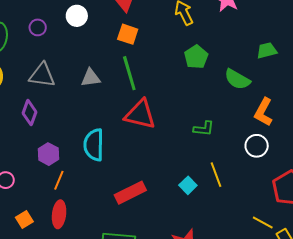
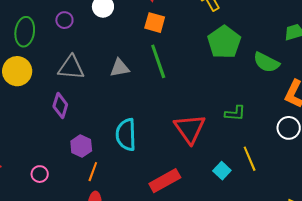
green pentagon: (196, 57) -> (224, 42), size x1.4
red triangle: (140, 114) -> (190, 129), moved, turned 44

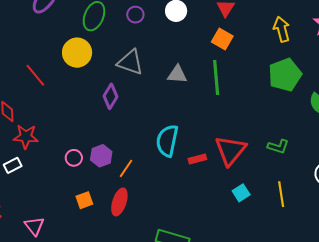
purple hexagon: (81, 146) -> (101, 156), moved
cyan square: (222, 171) -> (241, 193), moved
red rectangle: (165, 181) -> (197, 159), moved, size x0.6

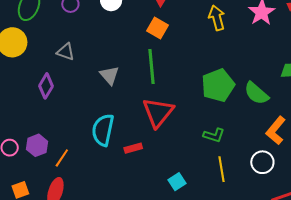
gray triangle: (130, 62) -> (66, 52), size x0.7
gray triangle: (177, 74) -> (109, 75), moved, turned 45
green pentagon: (285, 75) -> (218, 85), moved
red triangle: (230, 150) -> (158, 112), moved
yellow line: (281, 194) -> (222, 169), moved

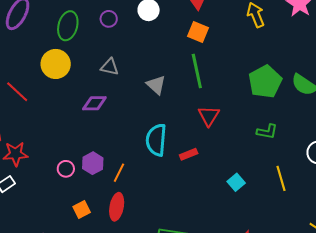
purple diamond: (46, 86) -> (94, 103), turned 65
red triangle: (158, 112) -> (209, 116), size x0.7
yellow line: (222, 169) -> (281, 178), moved

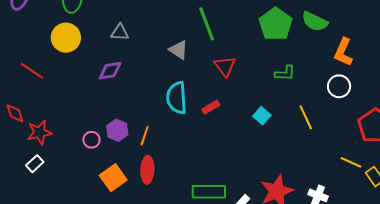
gray triangle: (156, 85) -> (179, 50), moved
cyan square: (236, 182) -> (262, 116), moved
orange square: (82, 209) -> (113, 178), size x1.5

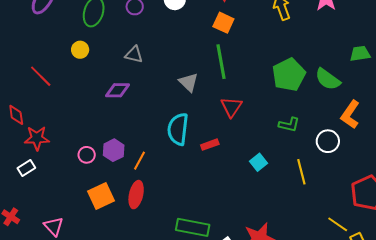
yellow circle: (66, 38) -> (80, 50), size x0.6
white circle: (339, 86) -> (328, 141), moved

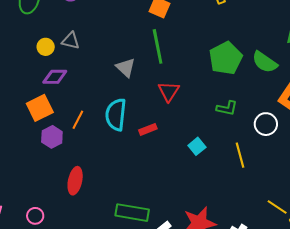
yellow circle: (80, 50) -> (46, 47), moved
pink circle: (87, 155) -> (35, 216), moved
orange line: (140, 161) -> (78, 120), moved
orange square: (101, 196) -> (40, 108), moved

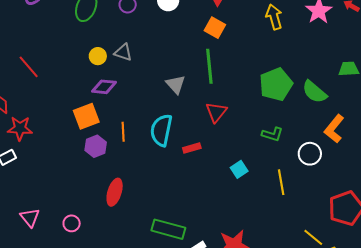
orange line: (78, 120) -> (123, 132), turned -36

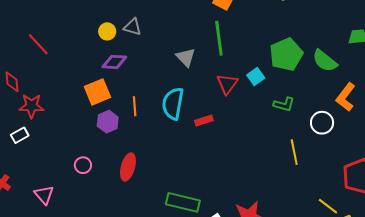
cyan square: (239, 169) -> (256, 77), moved
pink circle: (72, 223) -> (83, 165), moved

